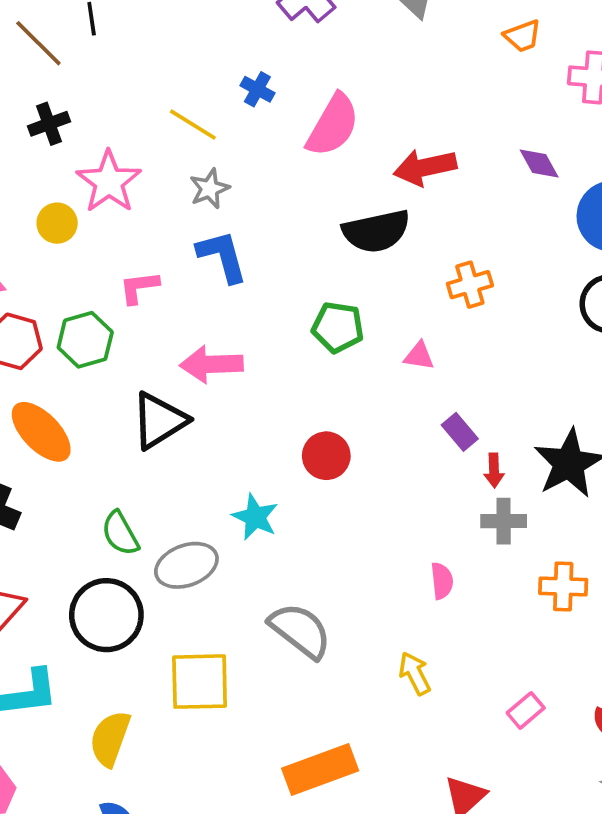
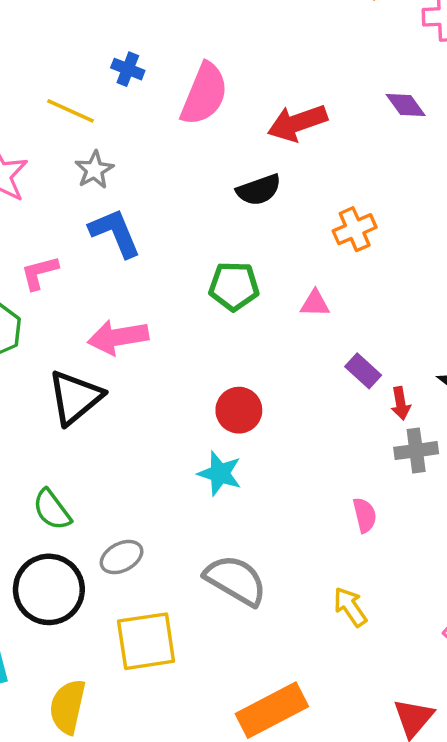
black semicircle: (376, 231) -> (259, 190), size x0.7
cyan star: (255, 517) -> (220, 473), moved
gray ellipse: (186, 565) -> (122, 557), moved, size x0.7

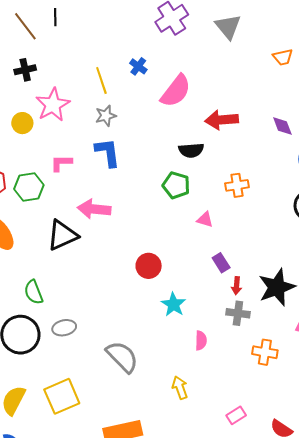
yellow line: (71, 111) -> (101, 81), turned 32
green pentagon: (234, 286) -> (176, 185), moved
cyan star: (220, 473) -> (173, 304), moved
yellow square: (146, 641) -> (62, 396), moved, turned -30

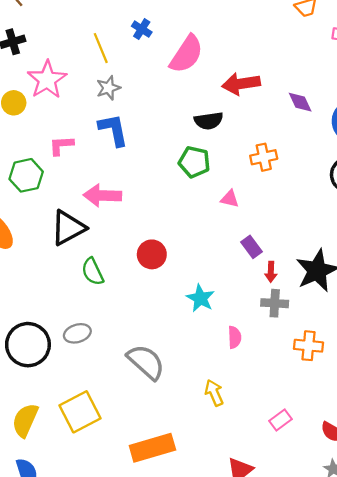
purple diamond: (282, 126) -> (300, 102), moved
red circle: (149, 266) -> (152, 254), moved
green semicircle: (34, 292) -> (93, 272), moved

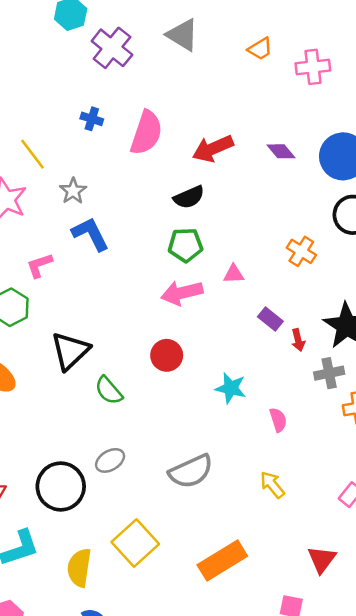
yellow line: (101, 48) -> (33, 154), moved
orange cross: (264, 157) -> (301, 251), moved, turned -30
pink arrow: (102, 195) -> (182, 293), moved
gray cross: (275, 303) -> (329, 373), moved
gray semicircle: (146, 362) -> (191, 471), turned 129

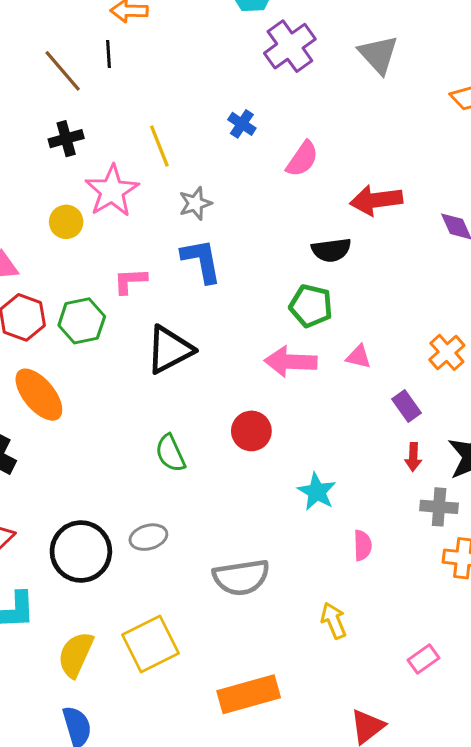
pink semicircle: (146, 133) -> (302, 159), size x0.7
purple rectangle: (270, 319) -> (406, 406), moved
black triangle: (70, 351) -> (169, 350), moved

